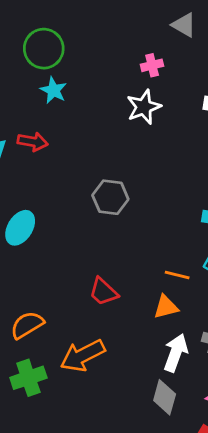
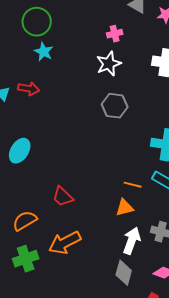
gray hexagon: (110, 197) -> (115, 106), moved
red trapezoid: (103, 292) -> (63, 197), moved

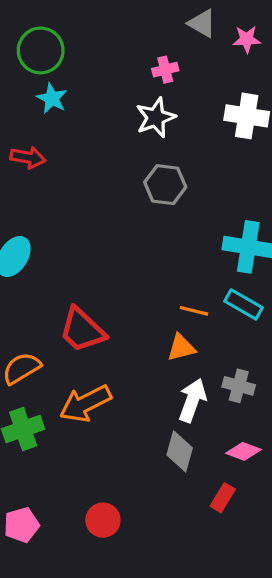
red trapezoid: (63, 197) -> (82, 330), size x1.4

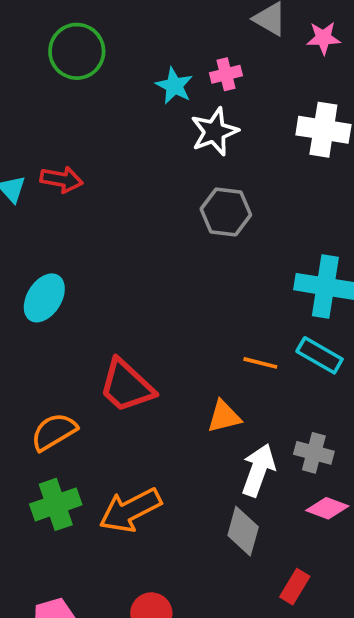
cyan star: (52, 98) -> (174, 86), moved
orange triangle: (181, 348) -> (224, 416), moved
orange arrow: (85, 403) -> (130, 510), moved
pink diamond: (243, 451) -> (327, 508), moved

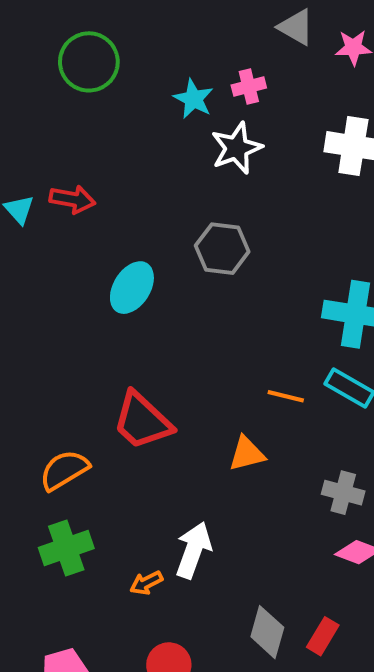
gray hexagon: (226, 212) -> (222, 249), moved
cyan ellipse: (44, 298) -> (132, 288), moved
white arrow: (258, 470) -> (193, 550), moved
orange arrow: (130, 510) -> (146, 583), moved, size x0.5
gray diamond: (243, 531) -> (267, 632), moved

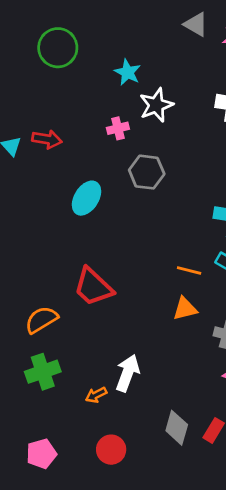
pink cross: (249, 87) -> (118, 128), moved
orange triangle: (247, 454) -> (185, 309), moved

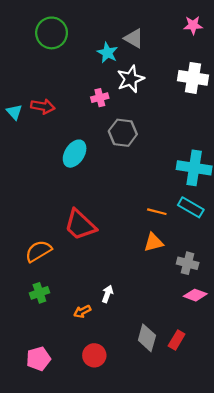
gray triangle: (196, 24) -> (134, 38), moved
green cross: (43, 372) -> (39, 293), size x0.7
white arrow: (128, 373) -> (107, 294), size x0.6

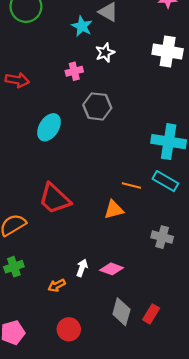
white star: (131, 79) -> (105, 53), size x0.7
orange triangle: (154, 242) -> (114, 210), moved
pink diamond: (195, 295) -> (112, 269), moved

